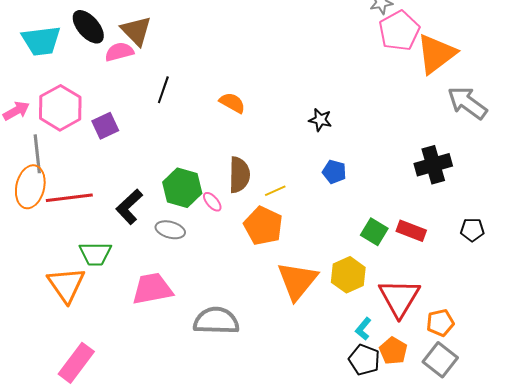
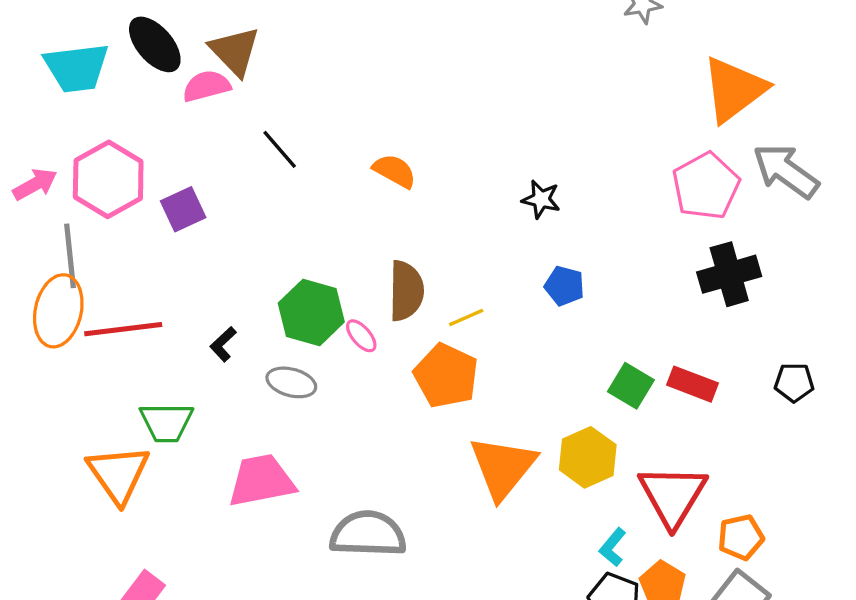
pink pentagon: (399, 31) -> (706, 186), moved
black line: (163, 90) -> (280, 149), turned -60
black L-shape: (129, 207) -> (223, 344), size x0.6

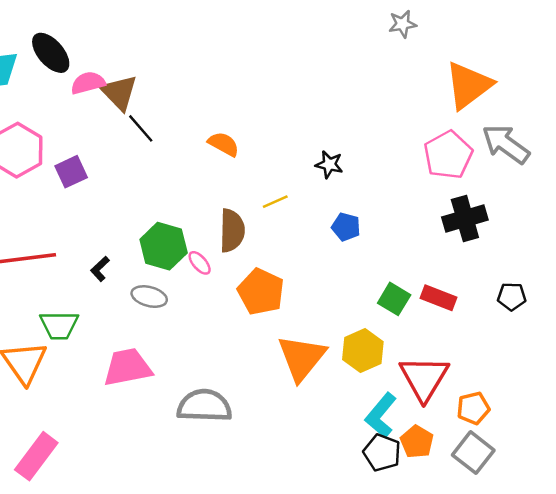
brown triangle: (235, 51) -> (119, 92), moved
yellow line: (466, 317) -> (275, 202), moved
cyan L-shape: (613, 547) -> (381, 415), size x1.6

